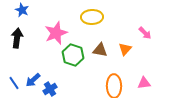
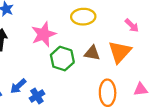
pink arrow: (145, 33) -> (132, 25), moved
orange triangle: (125, 49) -> (120, 52), size x1.6

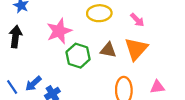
pink arrow: (132, 25) -> (137, 20), moved

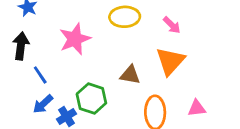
brown triangle: (108, 50) -> (130, 75), moved
green hexagon: (78, 56) -> (91, 99), moved
blue line: (12, 87) -> (40, 75), moved

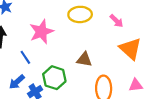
orange triangle: (170, 61) -> (130, 49), moved, turned -30
blue line: (40, 75) -> (25, 57), moved

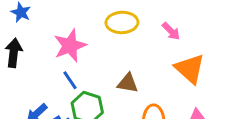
blue line: (25, 57) -> (70, 80), moved

